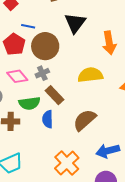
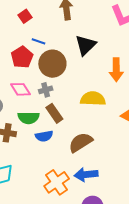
blue semicircle: (48, 119) -> (44, 136), turned -108
blue arrow: (108, 151) -> (86, 174), moved

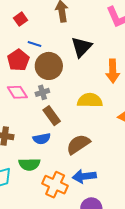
green semicircle: (29, 118) -> (29, 164), moved
orange cross: (57, 182) -> (55, 185), turned -30

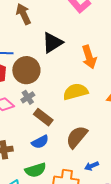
black triangle: (81, 47) -> (52, 43), turned 30
blue arrow: (84, 176) -> (92, 166), size x0.6

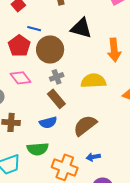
black triangle: (52, 43) -> (81, 28), turned 35
gray cross: (28, 97) -> (57, 77), moved

